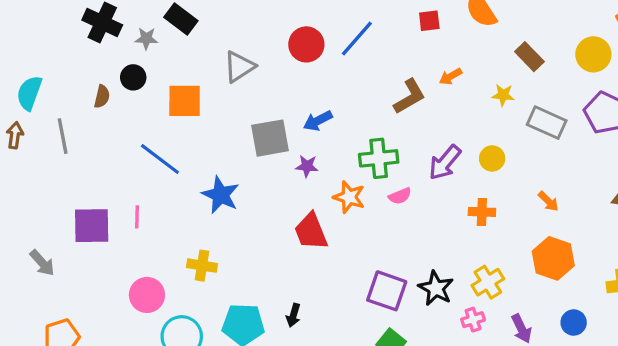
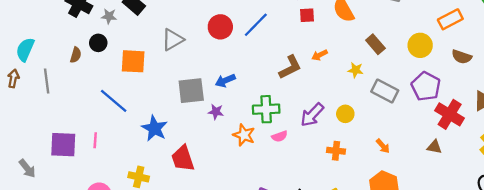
red trapezoid: (311, 232) -> (183, 158), moved

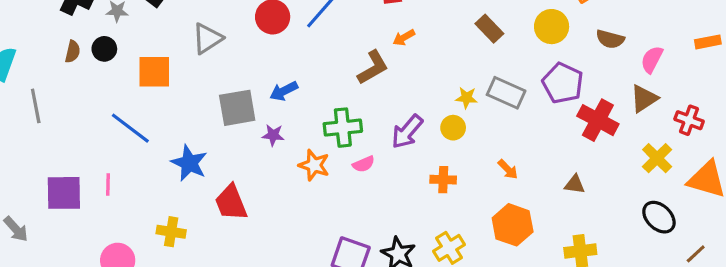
brown semicircle: (76, 55) -> (73, 52), moved
orange arrow: (320, 55) -> (404, 38), moved
yellow star: (356, 70) -> (467, 98), moved
brown triangle: (434, 147) -> (575, 184), moved

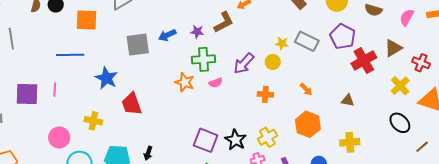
pink semicircle: (652, 59) -> (407, 17), moved
red cross: (598, 120) -> (364, 61), turned 30
blue line: (130, 128) -> (70, 55), turned -40
purple star: (273, 135) -> (197, 32), moved

